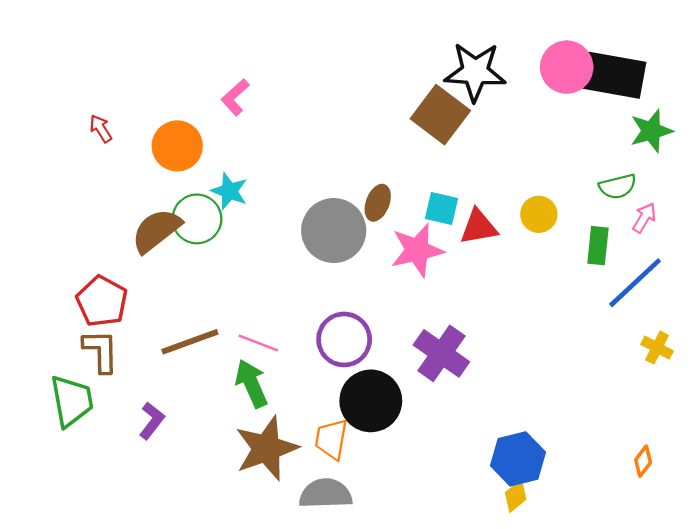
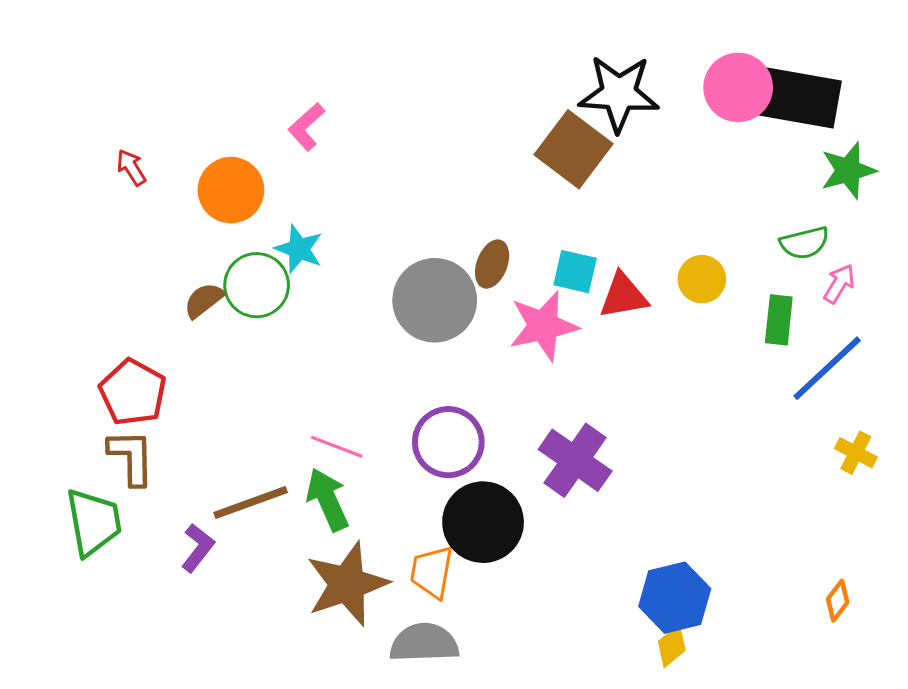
brown semicircle: (156, 231) -> (204, 300), size x0.6
brown line: (190, 342) -> (251, 503), moved

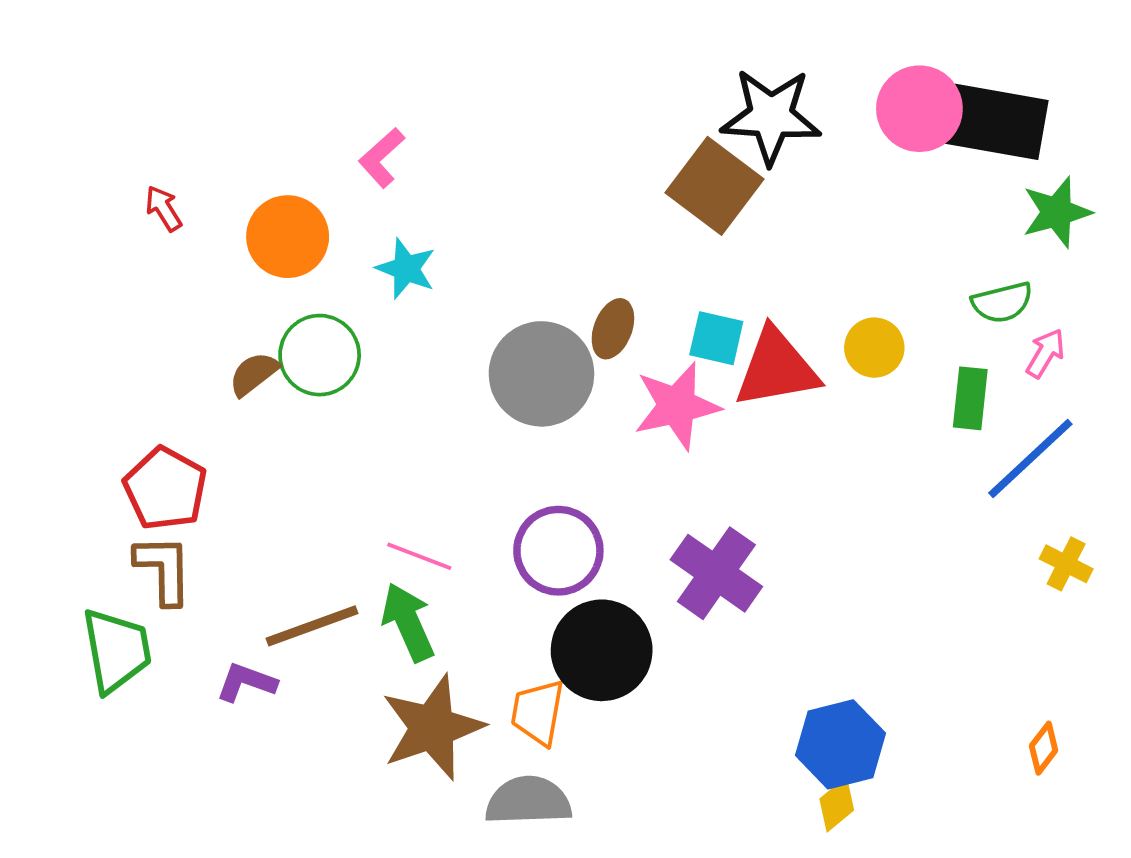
cyan star: (299, 249) -> (406, 269), moved
red triangle: (623, 296) -> (777, 368), size x1.4
purple L-shape: (198, 548) -> (246, 682), turned -108

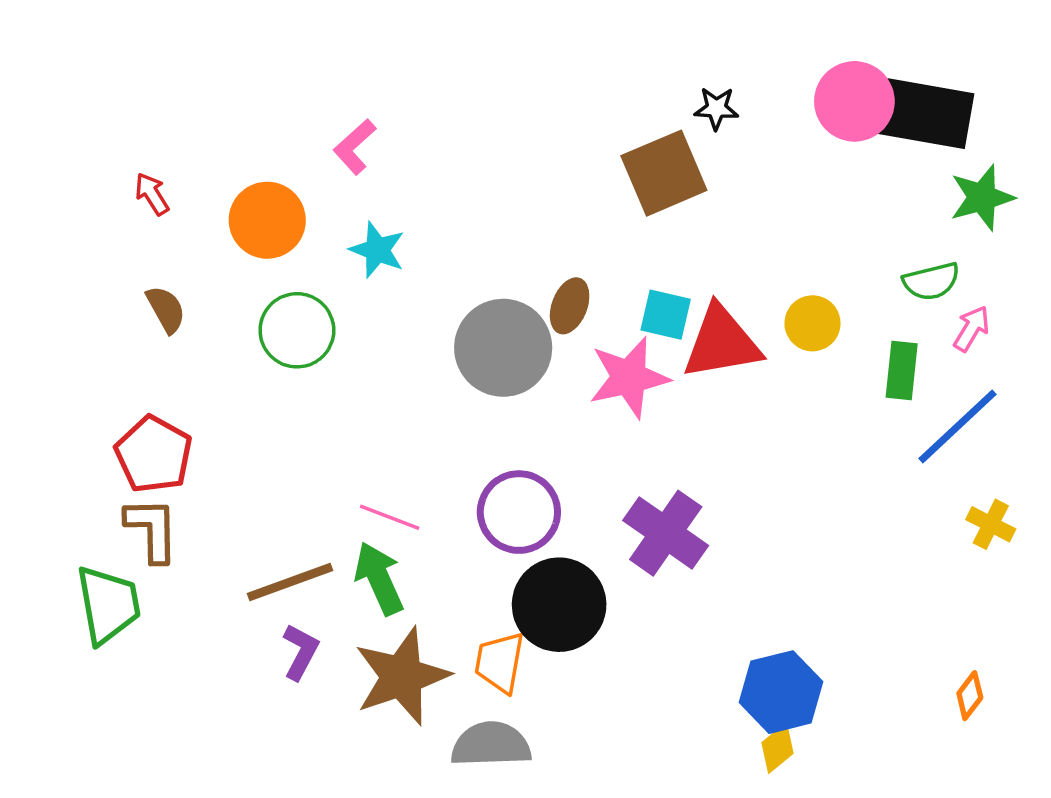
black star: (771, 116) -> (716, 108), size x0.5
brown square: (714, 186) -> (664, 173), turned 30
brown semicircle: (254, 374) -> (166, 309), moved, turned 99
purple L-shape: (246, 682) -> (300, 652), moved, turned 98

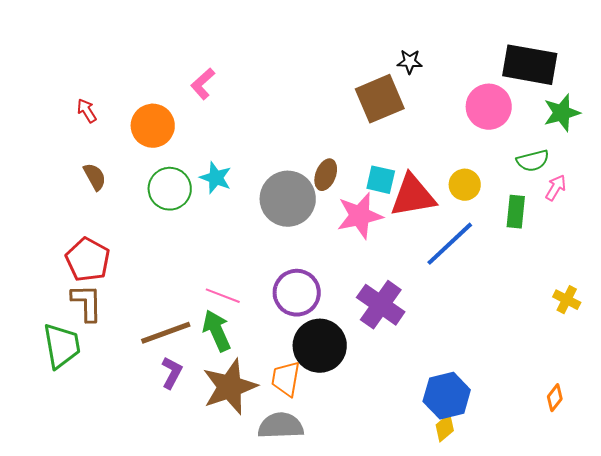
pink circle: (854, 101) -> (489, 107), moved
cyan star: (377, 250) -> (216, 178), moved
blue line: (958, 426) -> (450, 244), moved

